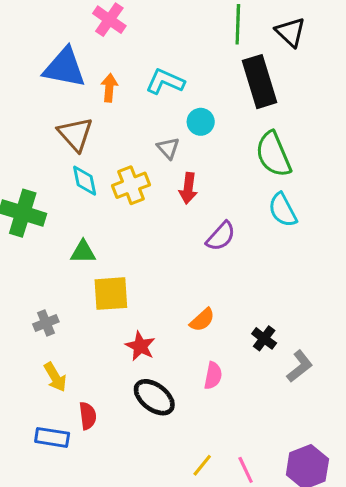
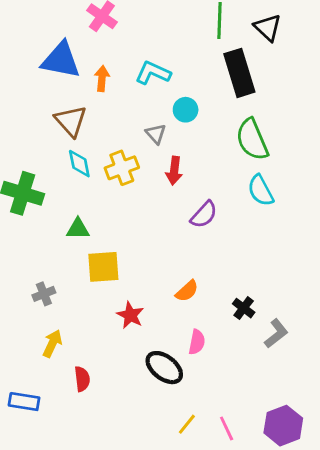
yellow arrow: (55, 377) -> (52, 343), turned -124
black ellipse: (154, 397) -> (164, 368), moved
blue rectangle: (52, 437) -> (24, 402), moved

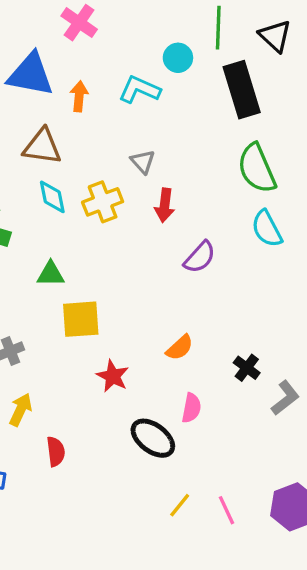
cyan circle: (186, 110) -> (178, 58), moved
brown triangle: (71, 121) -> (42, 147), turned -40

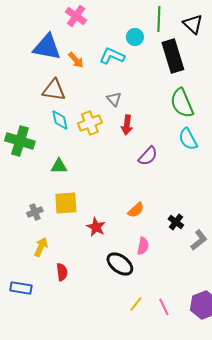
orange arrow: (79, 96) -> (76, 60), turned 132
yellow square: (81, 319) -> (66, 203), moved

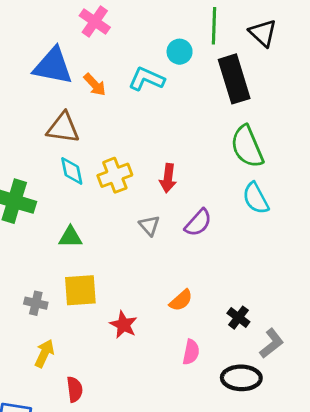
gray triangle: (114, 99) -> (149, 226), moved
gray cross: (35, 212) -> (36, 303), turned 35
black ellipse: (120, 264) -> (241, 378), moved, turned -36

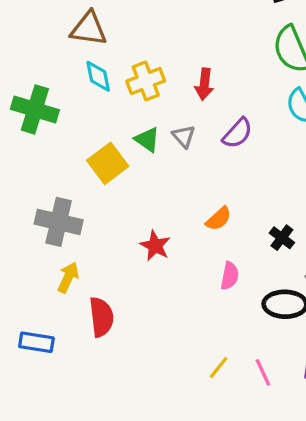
green triangle: (70, 237) -> (147, 140), moved, turned 35
yellow square: (80, 290) -> (108, 163), moved, turned -33
gray cross: (36, 303) -> (59, 222), size x1.8
red semicircle: (75, 389) -> (101, 317), size x1.4

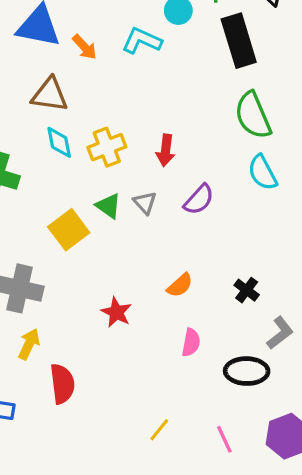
black cross: (282, 238) -> (247, 290), moved
yellow line: (219, 368) -> (159, 430), moved

